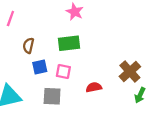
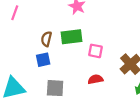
brown semicircle: (28, 46) -> (46, 39), moved
pink square: (63, 71) -> (96, 51), moved

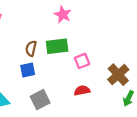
pink square: (96, 51) -> (82, 61), turned -32
gray square: (55, 88) -> (40, 100), turned -30

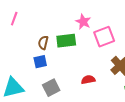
pink star: (63, 15) -> (83, 22), moved
pink square: (82, 61) -> (104, 37), moved, size x1.5

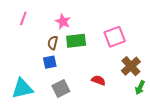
pink star: (83, 22) -> (63, 21), moved
red semicircle: (88, 80) -> (98, 80), turned 32

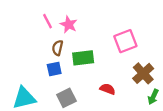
pink line: (23, 18) -> (48, 21), moved, turned -48
green rectangle: (76, 41) -> (83, 58), moved

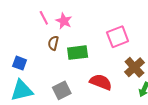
blue square: (54, 69) -> (20, 63), moved, turned 32
red semicircle: (108, 89) -> (101, 82), size x1.5

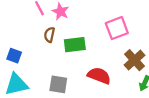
gray square: (62, 90) -> (58, 84), turned 36

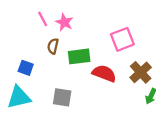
blue square: (14, 56) -> (26, 68), moved
red semicircle: (99, 76) -> (104, 73), moved

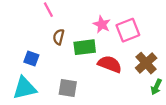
pink star: (64, 22) -> (102, 24), moved

